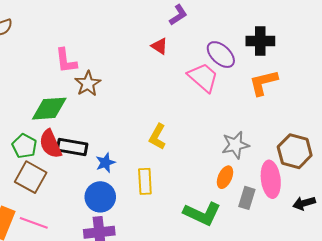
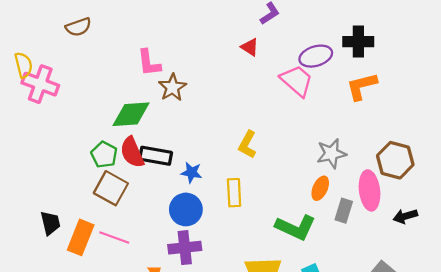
purple ellipse: (221, 55) -> (316, 56), turned -60
blue star: (105, 163) -> (191, 173), turned 30

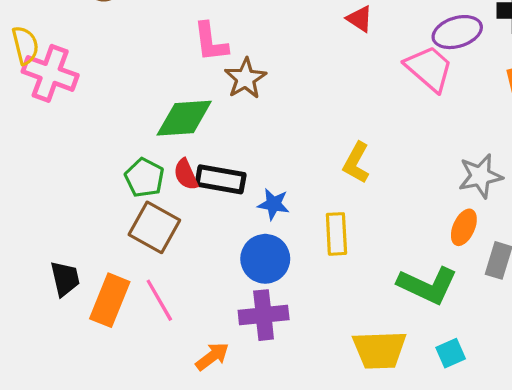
red semicircle: (132, 152) -> (186, 174), size x0.7
pink line: (114, 237) -> (159, 300), turned 40

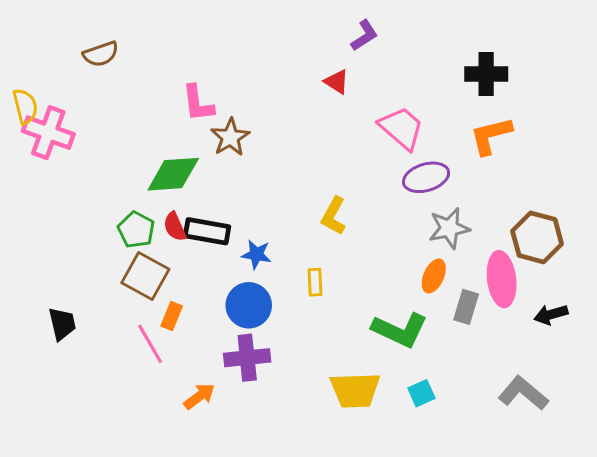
purple ellipse: (457, 32) -> (426, 177), moved
yellow rectangle: (336, 234) -> (315, 282), size x0.7
orange rectangle: (110, 300) -> (172, 316), moved, size x0.6

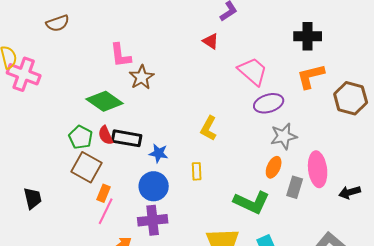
green diamond: (173, 174) -> (105, 101), turned 39
brown hexagon: (537, 237) -> (351, 98), moved
pink line: (150, 344) -> (106, 211), moved, turned 56

